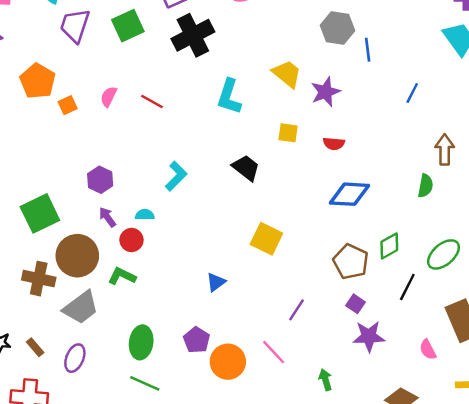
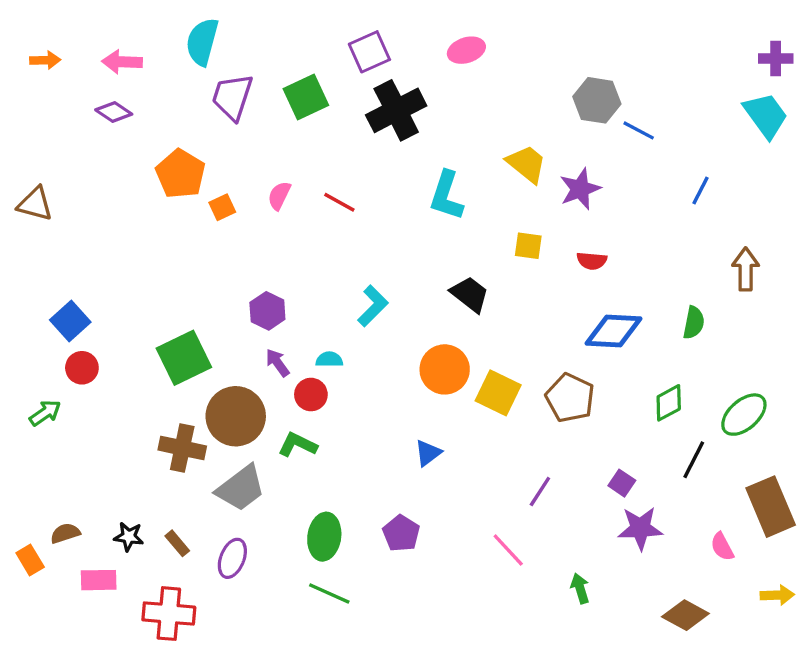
blue line: (368, 50) -> (639, 130), turned -55
green semicircle: (425, 186) -> (694, 323), moved
brown pentagon: (351, 262) -> (570, 398), moved
orange circle: (228, 362) -> (445, 369), moved

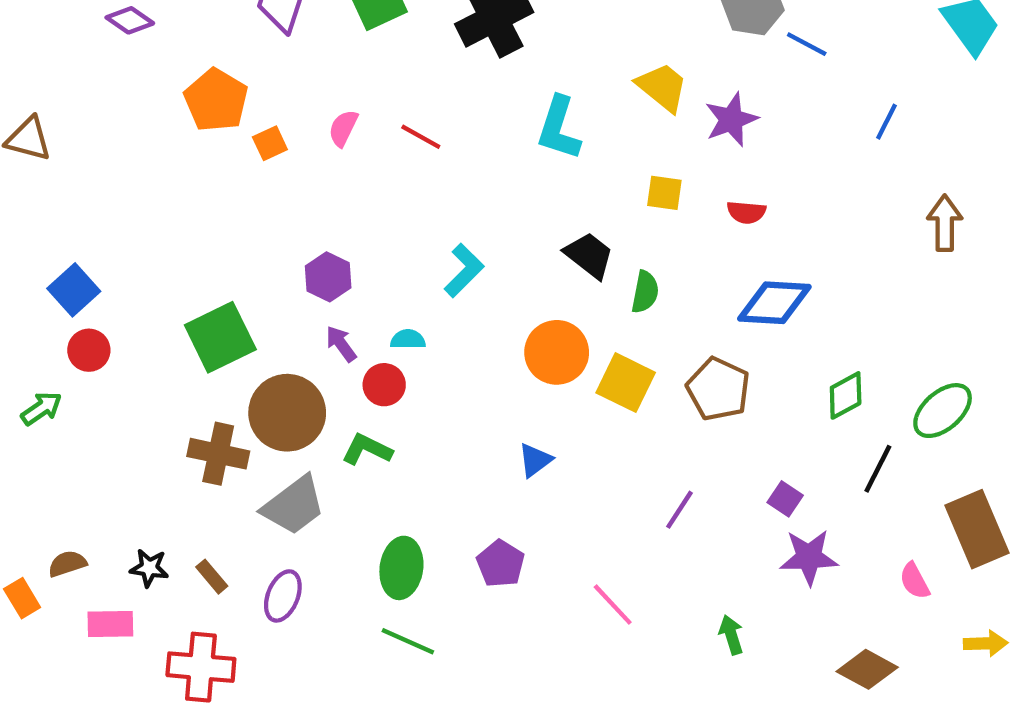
green semicircle: (694, 323) -> (645, 292), moved
pink line: (508, 550) -> (613, 605), moved

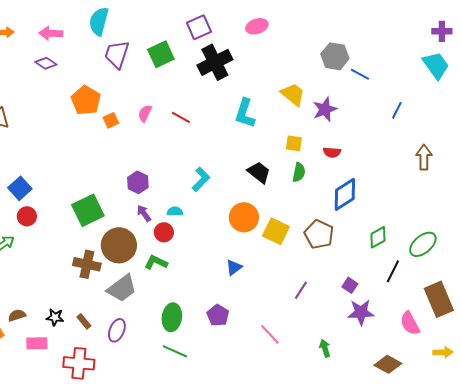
green semicircle: (645, 292) -> (299, 172), moved
blue diamond: (774, 303) -> (345, 194), turned -36
pink semicircle: (915, 581) -> (410, 323), size x1.4

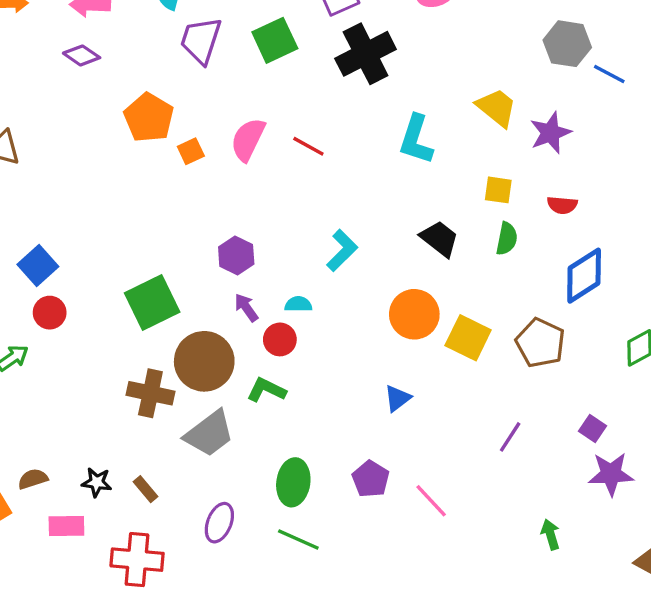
pink semicircle: (145, 113) -> (248, 139), size x1.5
purple ellipse: (117, 330) -> (219, 523), moved
pink line: (270, 334) -> (431, 501), moved

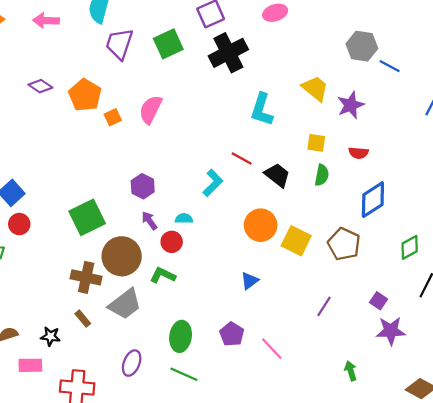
purple diamond: (82, 55) -> (40, 86), moved
red line: (308, 146) -> (242, 158), moved
brown rectangle: (145, 489) -> (83, 319), moved

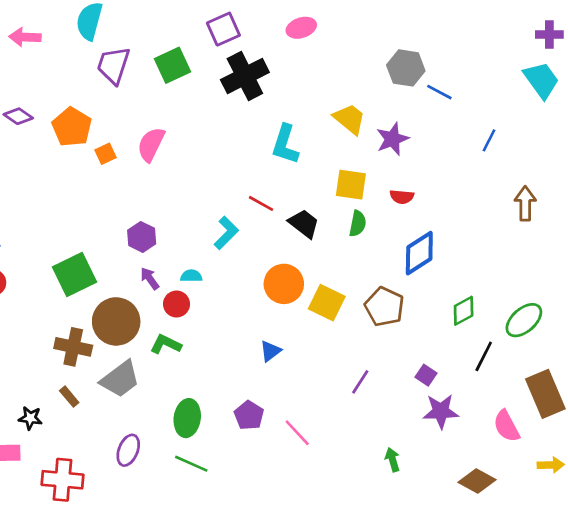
yellow square: (316, 143) -> (351, 185), size x1.4

